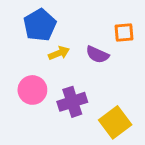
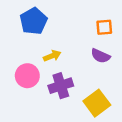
yellow arrow: (59, 53) -> (52, 56), moved
purple semicircle: (97, 55) -> (101, 56), moved

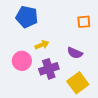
blue pentagon: (34, 21) -> (27, 17), turned -30
purple semicircle: (101, 56) -> (75, 53), moved

